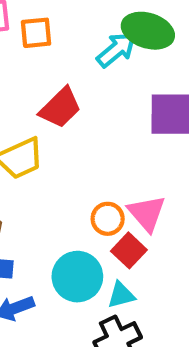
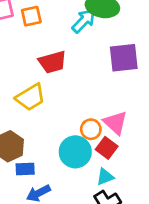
red trapezoid: (60, 108) -> (52, 62), turned 36
cyan circle: (77, 277) -> (75, 152), moved

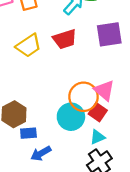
red trapezoid: (52, 62) -> (65, 39), moved
yellow trapezoid: (30, 97) -> (29, 46), moved
orange circle: (91, 129) -> (84, 97), size x1.6

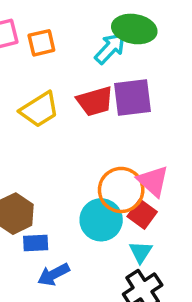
purple square: (109, 34) -> (132, 98), moved
cyan triangle: (97, 137) -> (141, 252), turned -35

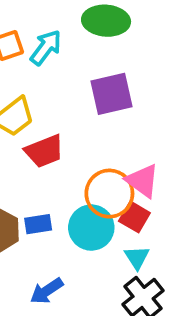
cyan arrow: (110, 48) -> (46, 48), moved
red trapezoid: (95, 101) -> (44, 151), moved
blue rectangle: (36, 243) -> (38, 224), moved

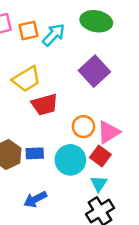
purple square: (112, 94) -> (94, 71), turned -36
pink triangle: (142, 181) -> (109, 132), turned 45
orange circle: (109, 194) -> (83, 127), moved, size x0.7

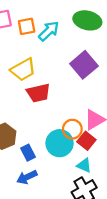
orange circle: (83, 127) -> (72, 129), moved
blue rectangle: (35, 153) -> (28, 153), moved, turned 63
cyan triangle: (99, 184) -> (84, 165), turned -42

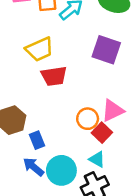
purple square: (84, 65) -> (106, 50), turned -36
cyan circle: (60, 143) -> (61, 170), moved
blue arrow: (27, 177) -> (33, 167), turned 60

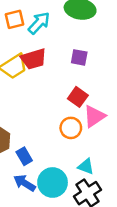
purple square: (106, 50) -> (79, 57), size x0.6
red trapezoid: (54, 76) -> (33, 59), moved
red square: (102, 133) -> (78, 97), moved

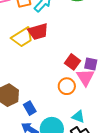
purple square: (79, 57) -> (91, 64), moved
pink triangle: (94, 116) -> (85, 77), turned -30

